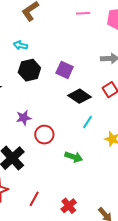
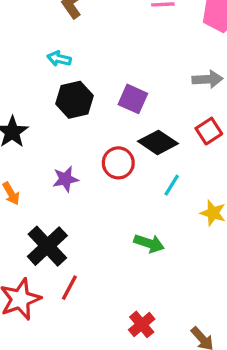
red circle: (44, 135) -> (118, 163), moved
red line: (34, 199) -> (69, 288), moved

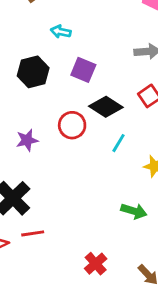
cyan arrow: (59, 59) -> (61, 32), moved
green arrow: (149, 243) -> (134, 211), moved
red line: (69, 288) -> (33, 233), turned 55

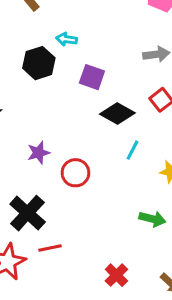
black hexagon: (33, 72) -> (39, 63), moved
red circle: (72, 125) -> (75, 173), moved

